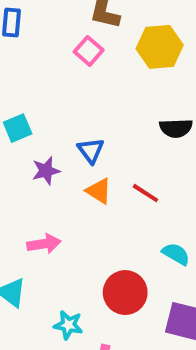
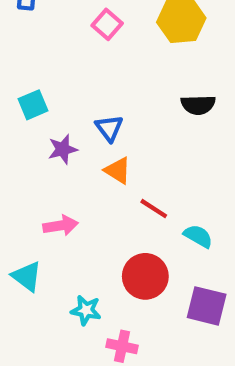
red line: (145, 193) -> (154, 209), moved

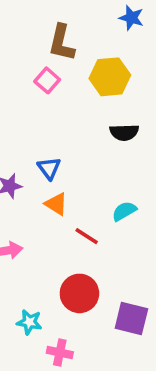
black semicircle: (198, 105) -> (124, 132), moved
cyan semicircle: (198, 236) -> (124, 211), moved, turned -60

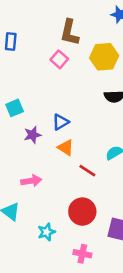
blue triangle: (49, 168) -> (61, 122), turned 36
cyan star: (29, 322) -> (47, 232), turned -30
pink cross: (60, 352) -> (82, 254), moved

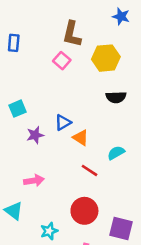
orange triangle: (66, 148) -> (81, 138), moved

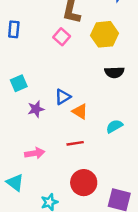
blue rectangle: (14, 43) -> (14, 29), moved
red line: (89, 170) -> (75, 143), moved, turned -42

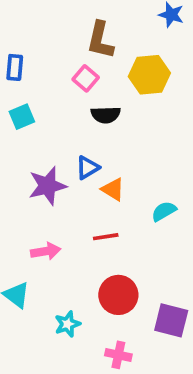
black semicircle: (114, 72) -> (106, 115), moved
cyan square: (19, 83) -> (22, 117), moved
purple star: (36, 109) -> (47, 186), size x1.5

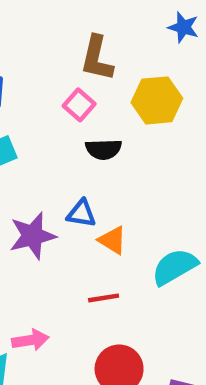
blue triangle: (87, 168) -> (81, 214), turned 40
cyan semicircle: (164, 211) -> (175, 267), size x1.5
pink arrow: (46, 251) -> (30, 340), moved

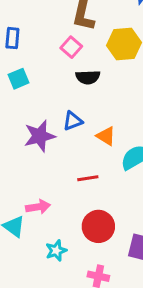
blue triangle: (81, 214) -> (73, 121), turned -30
orange triangle: (112, 240) -> (106, 136), moved

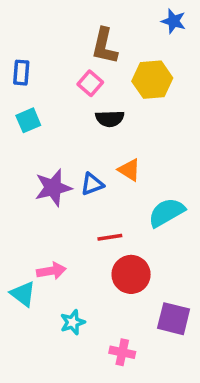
blue triangle: (73, 121) -> (92, 184), moved
orange triangle: (106, 136) -> (129, 170), moved
red circle: (98, 226) -> (131, 274), moved

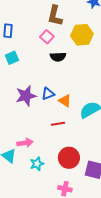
orange triangle: (129, 170) -> (65, 101), moved
red circle: (131, 274) -> (69, 158), moved
cyan star: (73, 322) -> (37, 164), moved

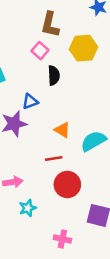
black semicircle: (58, 57) -> (54, 75), turned -91
blue triangle: (48, 94) -> (30, 101), moved
red circle: (69, 158) -> (67, 184), moved

